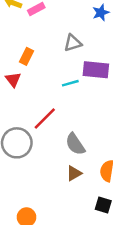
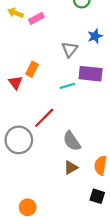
blue star: (101, 13) -> (95, 36), moved
gray triangle: (73, 43) -> (70, 49), turned -35
orange rectangle: (27, 56) -> (32, 69), moved

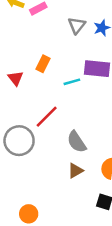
gray triangle: (70, 49) -> (77, 25), moved
orange rectangle: (32, 69) -> (43, 64), moved

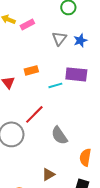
orange rectangle: (43, 64) -> (31, 70), turned 48
brown triangle: (75, 171) -> (48, 174), moved

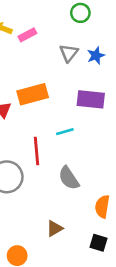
orange rectangle: (31, 70) -> (33, 94), size x1.6
cyan line: (55, 85) -> (65, 132), moved
red line: (34, 114) -> (36, 151), turned -50

